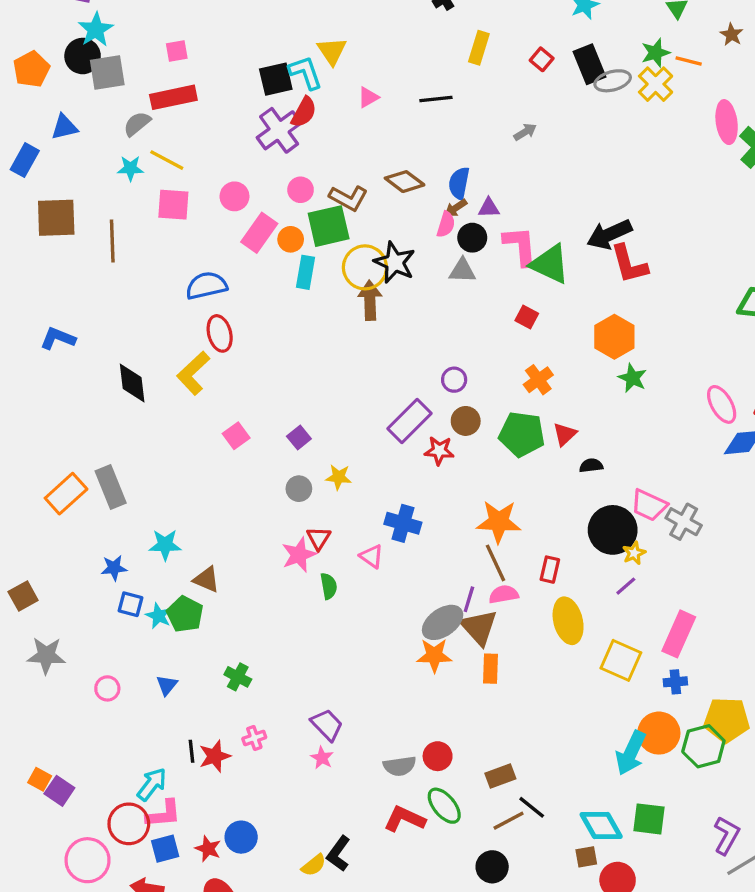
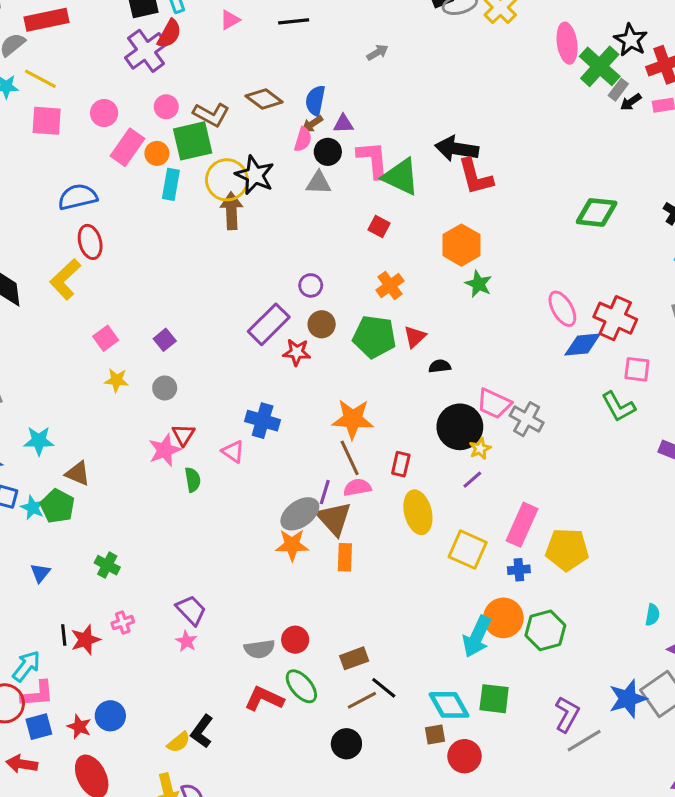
black arrow: (609, 234) -> (457, 149), turned 33
yellow star: (339, 477) -> (117, 380), moved
yellow pentagon: (727, 720) -> (567, 550), moved

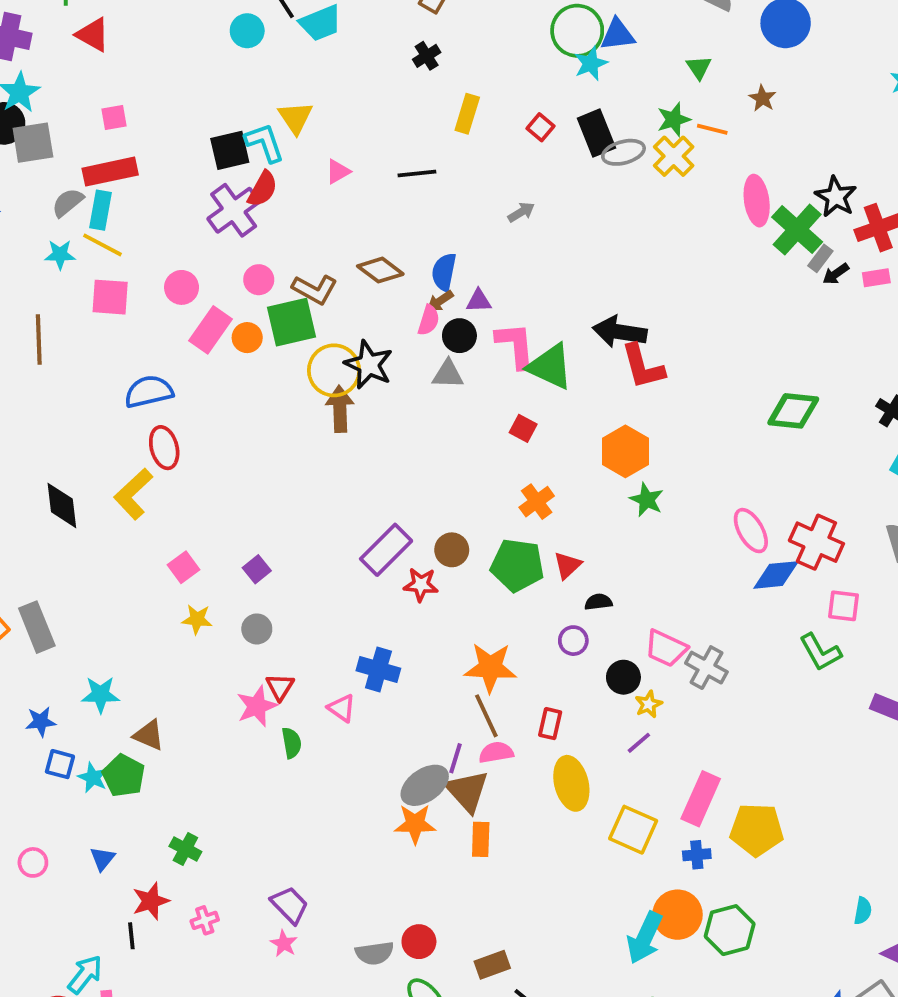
cyan rectangle: (171, 184) -> (100, 210), moved
purple circle: (311, 285) -> (573, 641), moved
black circle: (460, 427) -> (623, 677), size x0.6
red star: (85, 640) -> (151, 901), moved

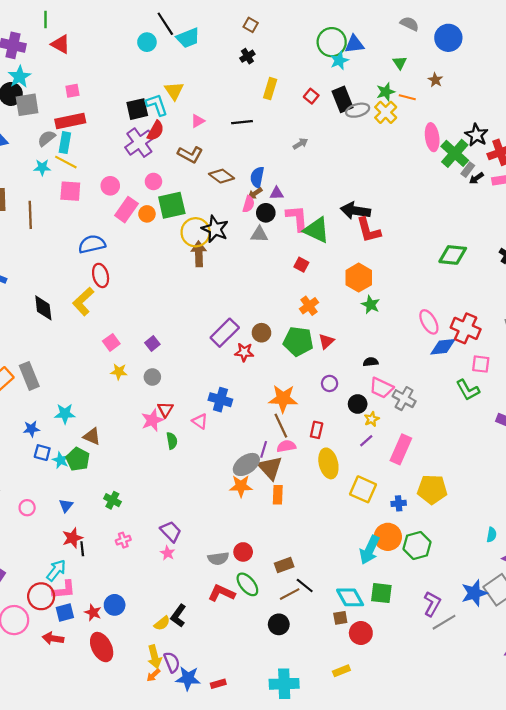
brown L-shape: (315, 289) -> (190, 154), moved
black semicircle: (598, 602) -> (371, 362), moved
pink rectangle: (701, 799) -> (401, 449), moved
red star: (151, 901) -> (72, 538), moved

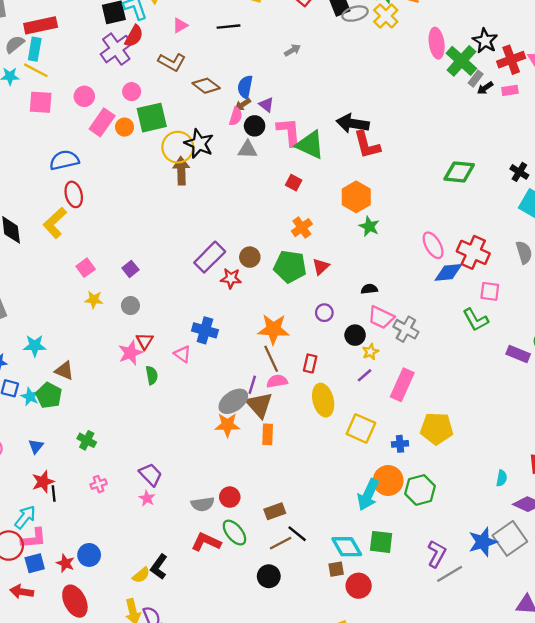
purple triangle: (277, 193) -> (266, 105), turned 40

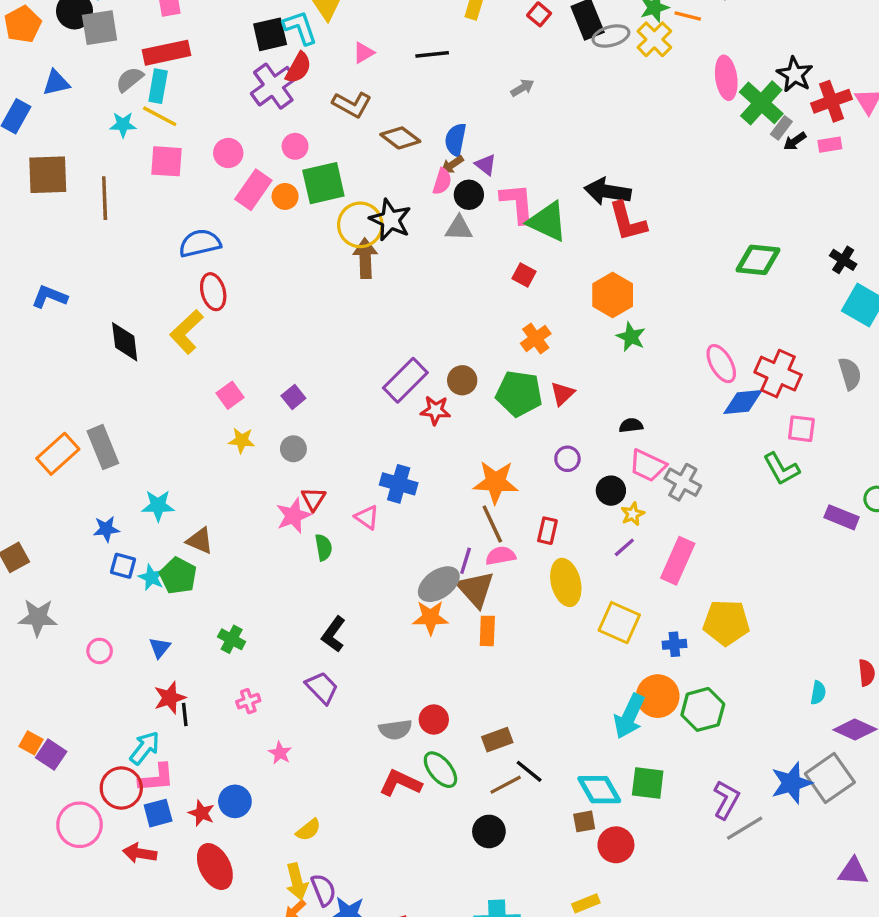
pink star: (147, 498) -> (280, 753), moved
black L-shape: (159, 567) -> (334, 634), moved

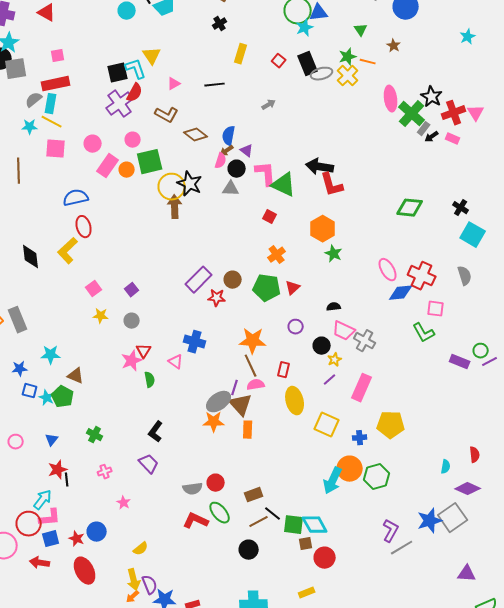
pink rectangle: (830, 145) -> (453, 139), turned 32
green square: (648, 783) -> (294, 525), moved

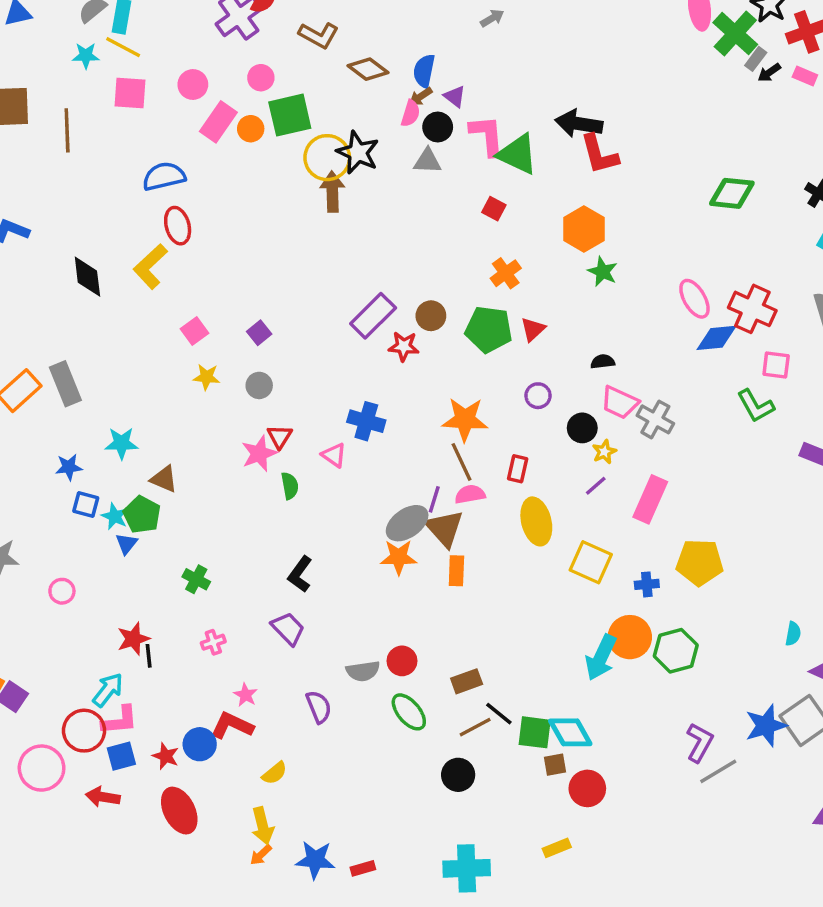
blue triangle: (52, 440) -> (127, 544), moved
red L-shape: (196, 521) -> (232, 726), moved
purple semicircle: (150, 585) -> (319, 707), moved

